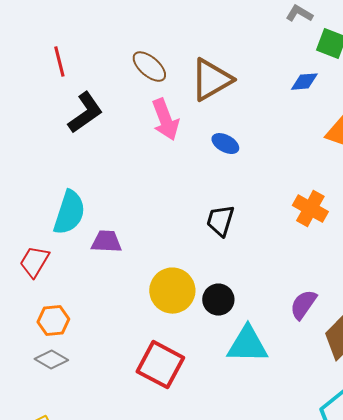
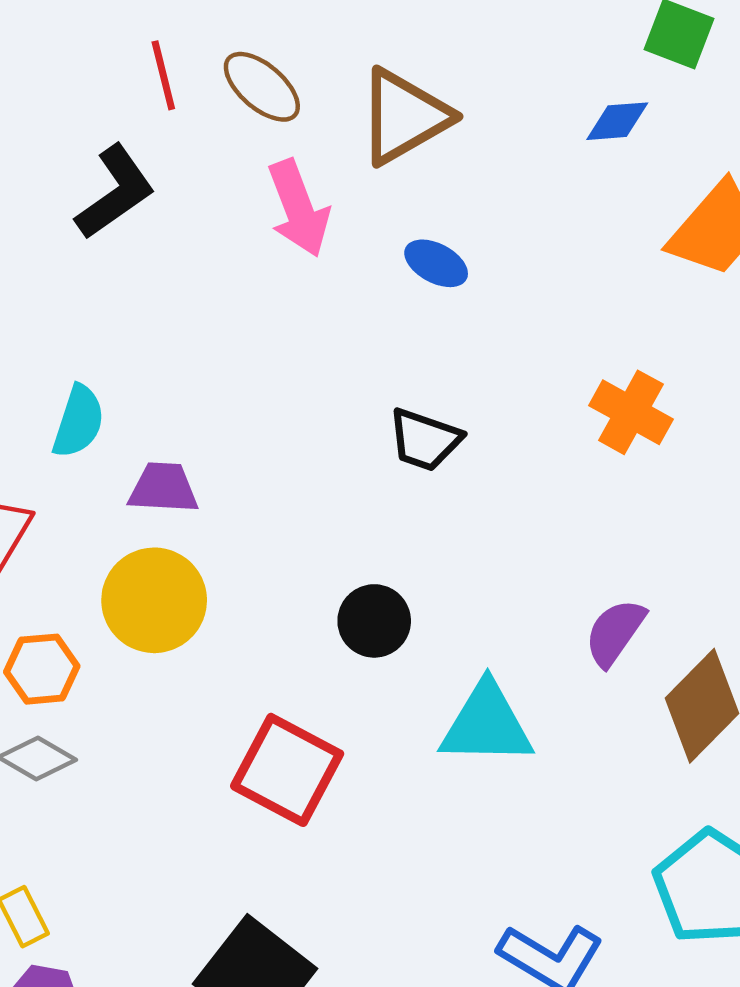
red line: (59, 62) -> (163, 75), moved
cyan semicircle: (69, 213) -> (78, 421), size x0.7
black trapezoid: (220, 221) -> (425, 440), turned -88
yellow circle: (172, 291) -> (154, 600), moved
black circle: (218, 300) -> (374, 621), moved

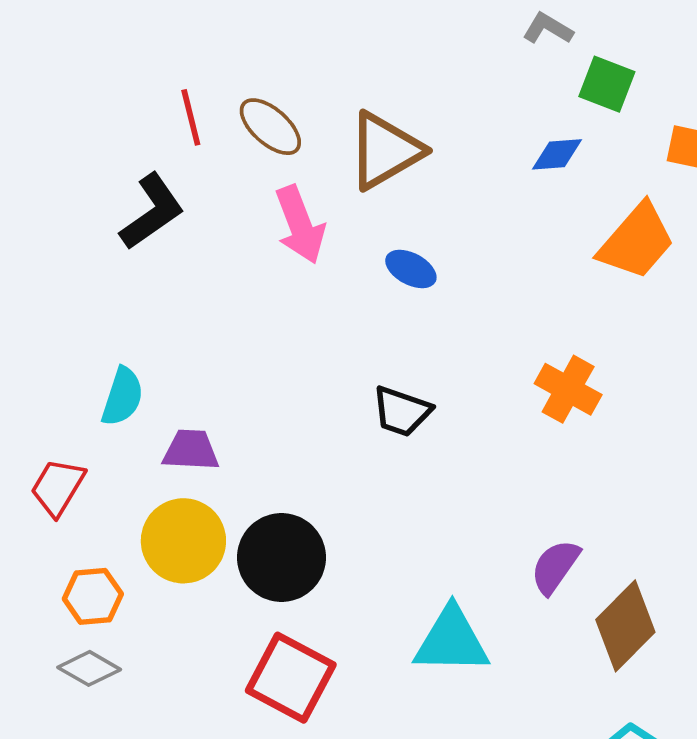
black circle: (374, 621) -> (281, 557), moved, size x1.5

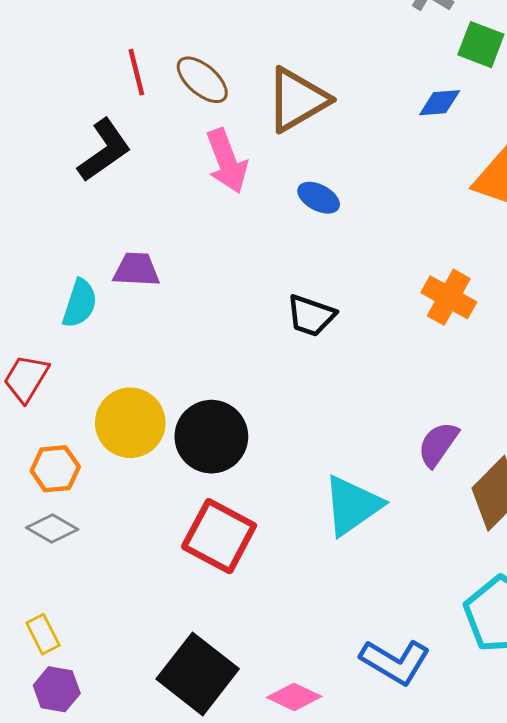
purple trapezoid: (191, 450) -> (136, 270), moved
cyan triangle: (452, 641) -> (352, 505), turned -36

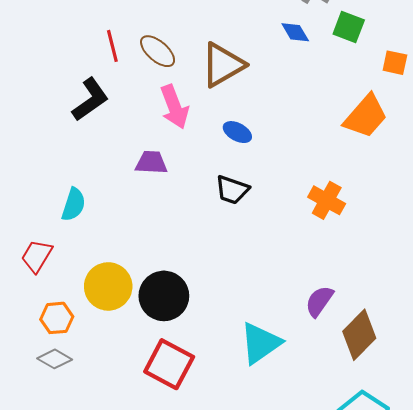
blue diamond: (440, 103) -> (295, 32), moved, turned 64
purple trapezoid: (136, 270) -> (151, 163), moved
black trapezoid: (311, 316) -> (232, 190), moved

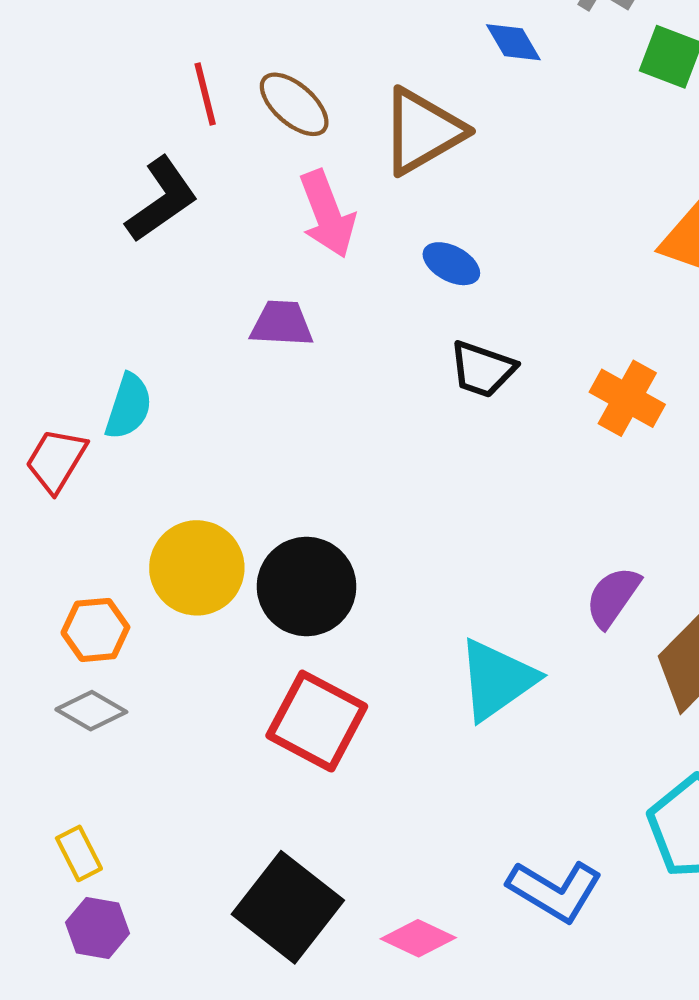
blue diamond: (295, 32) -> (513, 42), moved
black trapezoid: (232, 190) -> (482, 369), moved
red trapezoid: (37, 256) -> (56, 460), moved

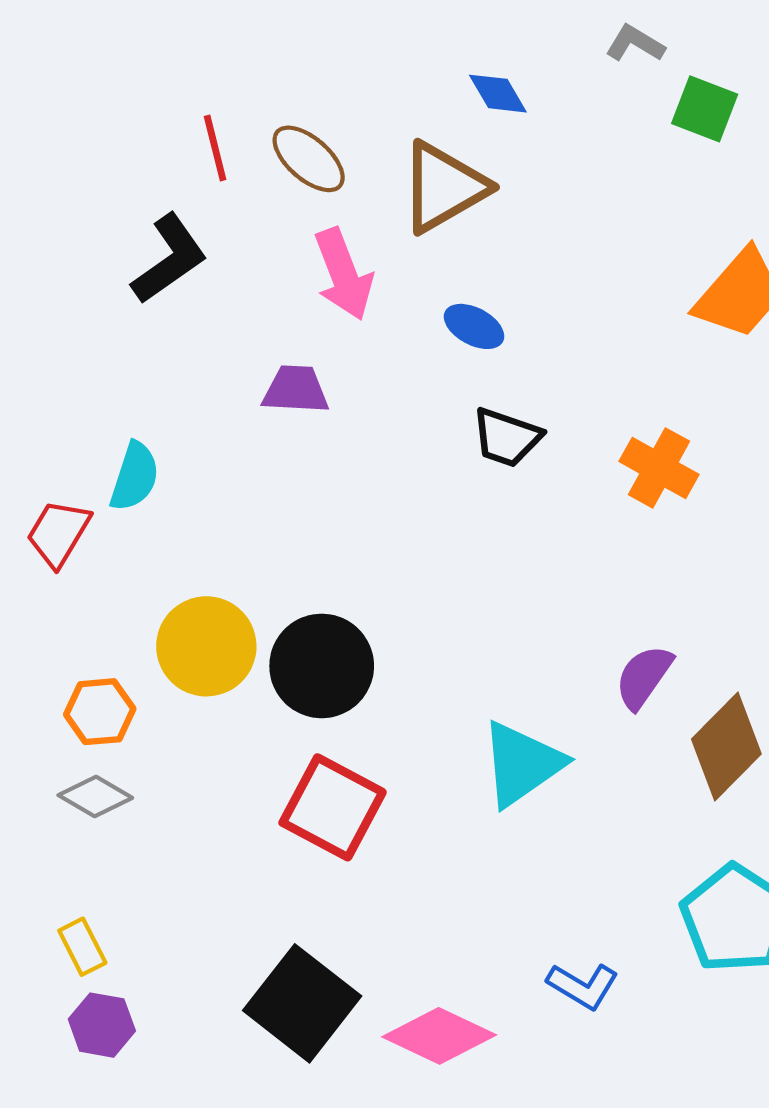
blue diamond: (513, 42) -> (498, 94), moved
blue L-shape: (555, 891) -> (583, 986), size x0.7
pink diamond: (418, 938) -> (439, 1036), size x1.4

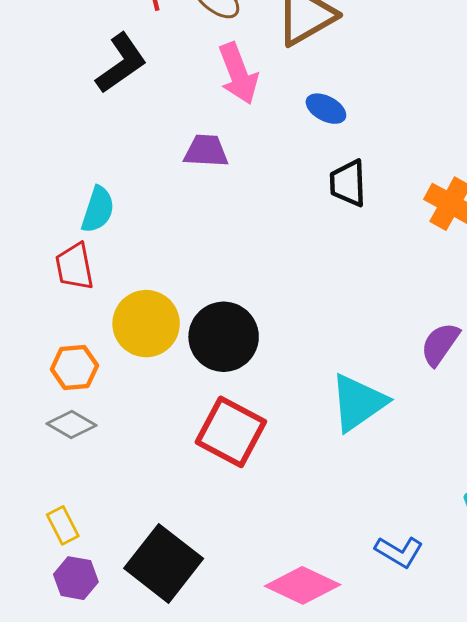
black trapezoid: (507, 437) -> (348, 183), turned 69
red trapezoid: (58, 533) -> (74, 267), moved, turned -42
black square: (302, 1003) -> (164, 563), moved

